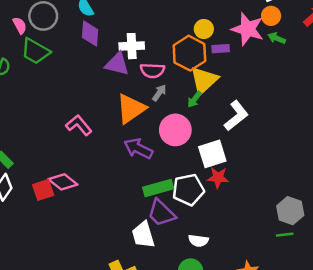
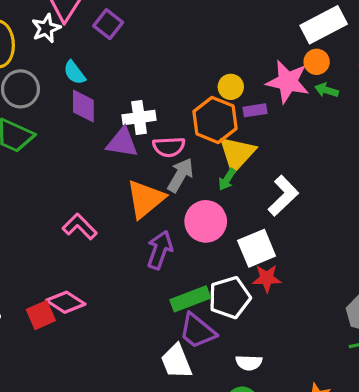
gray arrow: (159, 93) -> (180, 175), size x1.5
purple arrow: (138, 148) -> (160, 250), turned 88

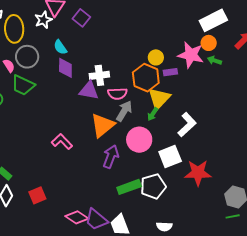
red star: (267, 278) -> (198, 173), moved, size x1.5
pink diamond: (66, 302) -> (77, 217), moved
purple trapezoid: (197, 331) -> (96, 219), moved

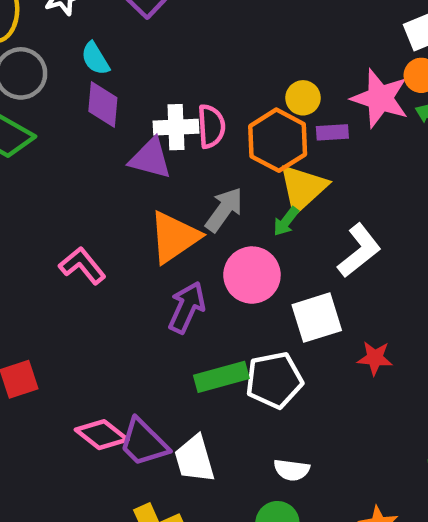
pink semicircle: (117, 94) -> (211, 126), moved, turned -96
red star: (198, 173) -> (375, 358), size x0.6

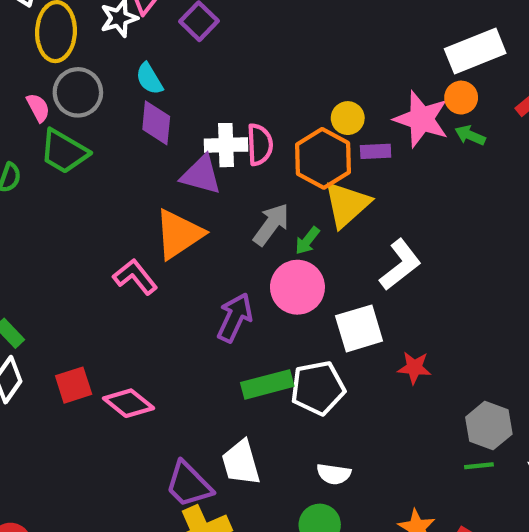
green arrow: (286, 221) -> (307, 241), moved
orange triangle: (174, 237) -> (179, 234), moved
pink diamond: (102, 435) -> (129, 403), moved
purple trapezoid: (144, 442) -> (189, 484), moved

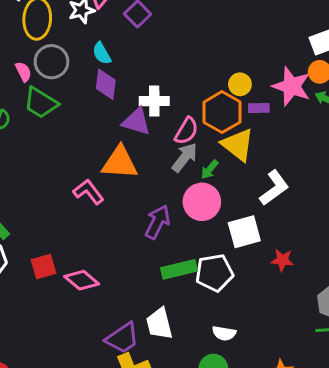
pink semicircle: (260, 145) -> (186, 131), moved, turned 32
yellow triangle: (347, 204) -> (238, 145), turned -42
orange triangle: (179, 234) -> (120, 163), turned 36
purple trapezoid: (189, 484) -> (122, 338), turned -81

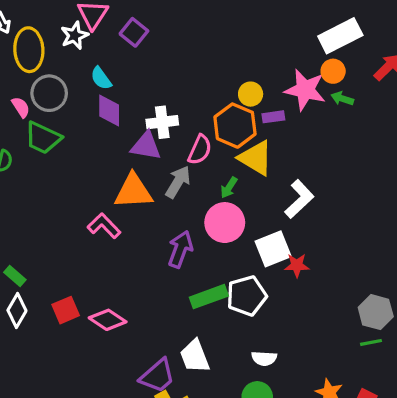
gray arrow: (185, 157) -> (178, 182), moved
red star: (282, 260) -> (297, 265), moved

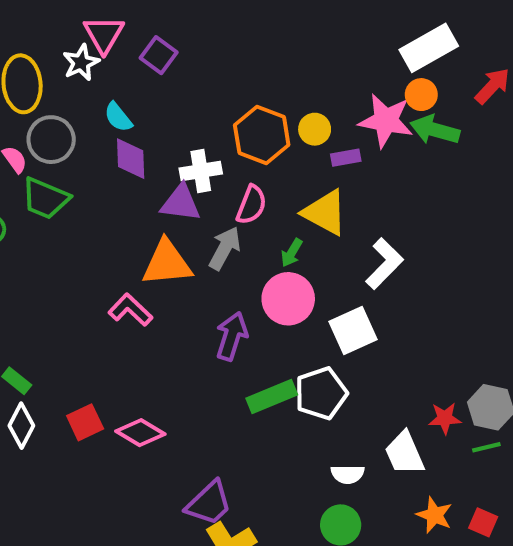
green arrow: (342, 99) -> (435, 130), size x1.6
orange hexagon: (235, 126) -> (262, 135), moved
red star: (297, 265) -> (445, 418), moved
white trapezoid: (195, 356) -> (404, 453), moved

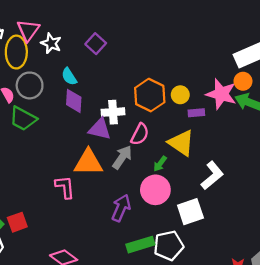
pink triangle: (104, 34) -> (28, 30), moved
white star: (81, 63) -> (51, 43), turned -30
pink L-shape: (130, 310) -> (65, 187), turned 35
red square: (85, 422) -> (17, 222), moved

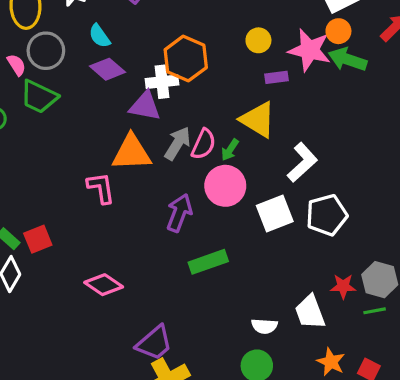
orange hexagon: (150, 95) -> (186, 59), moved
yellow circle: (180, 95) -> (258, 40), moved
purple diamond: (74, 101) -> (107, 69), turned -50
pink semicircle: (140, 134) -> (204, 144), moved
white pentagon: (169, 246) -> (327, 215), moved

